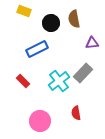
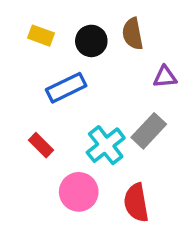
yellow rectangle: (24, 11) -> (41, 36), moved
red semicircle: (76, 113) -> (136, 203), size x1.5
pink circle: (40, 121) -> (79, 192), moved

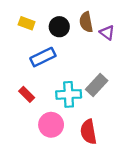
purple triangle: (165, 77) -> (107, 33), moved, turned 42
cyan cross: (106, 145) -> (69, 94), turned 35

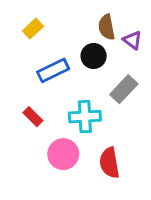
yellow rectangle: (27, 23) -> (33, 29), turned -63
black circle: (59, 27) -> (94, 56), moved
gray rectangle: (97, 85) -> (124, 89), moved

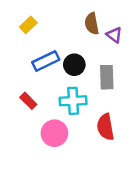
black circle: (94, 56) -> (74, 65), moved
gray rectangle: (124, 89) -> (107, 77), turned -45
red semicircle: (109, 163) -> (105, 127), moved

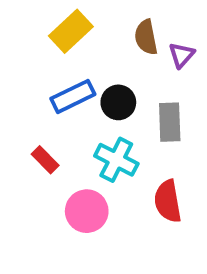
yellow rectangle: (28, 25) -> (71, 31), moved, size x1.5
purple triangle: (114, 35) -> (182, 55), turned 35
cyan cross: (73, 101) -> (116, 160), turned 30

